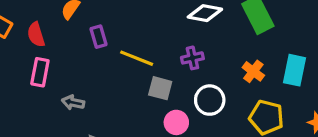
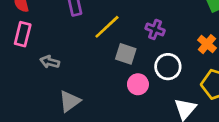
yellow line: (137, 58) -> (107, 27), turned -68
purple cross: (192, 58) -> (155, 29), turned 30

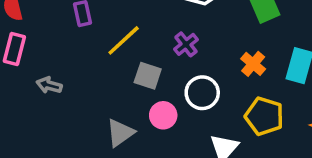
purple cross: (155, 29) -> (186, 44), turned 30
gray triangle: (70, 101) -> (120, 133), moved

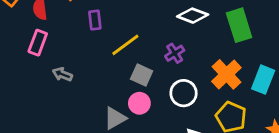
orange cross: (253, 64) -> (226, 74), size x1.5
pink circle: (163, 115) -> (139, 103), moved

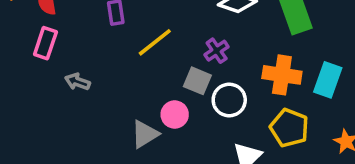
orange cross: (226, 74) -> (282, 75), turned -36
gray square: (142, 75) -> (197, 81), moved

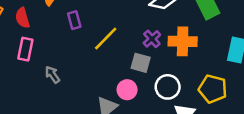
orange cross: (282, 75) -> (183, 41), moved
gray arrow: (77, 82) -> (52, 75), turned 42
white circle: (229, 100) -> (168, 87), moved

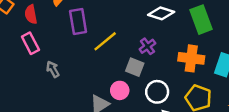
purple rectangle: (74, 20) -> (78, 22), size x1.5
orange cross: (183, 41) -> (191, 58), moved
pink rectangle: (25, 49) -> (30, 43), turned -45

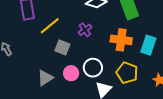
gray square: (135, 67) -> (62, 47), moved
pink circle: (120, 90) -> (71, 73), moved

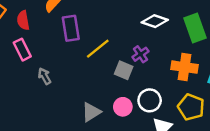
gray square: (62, 47) -> (124, 70), moved

